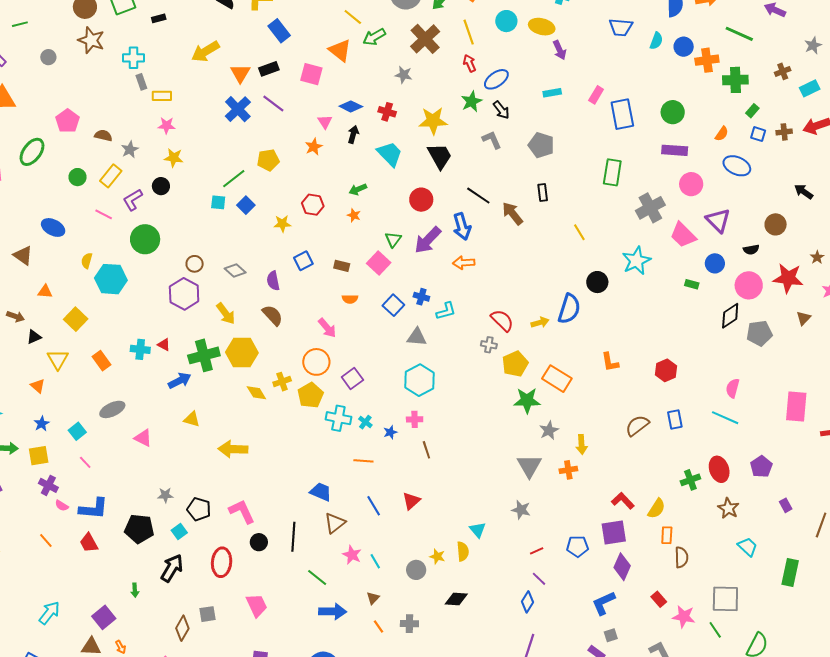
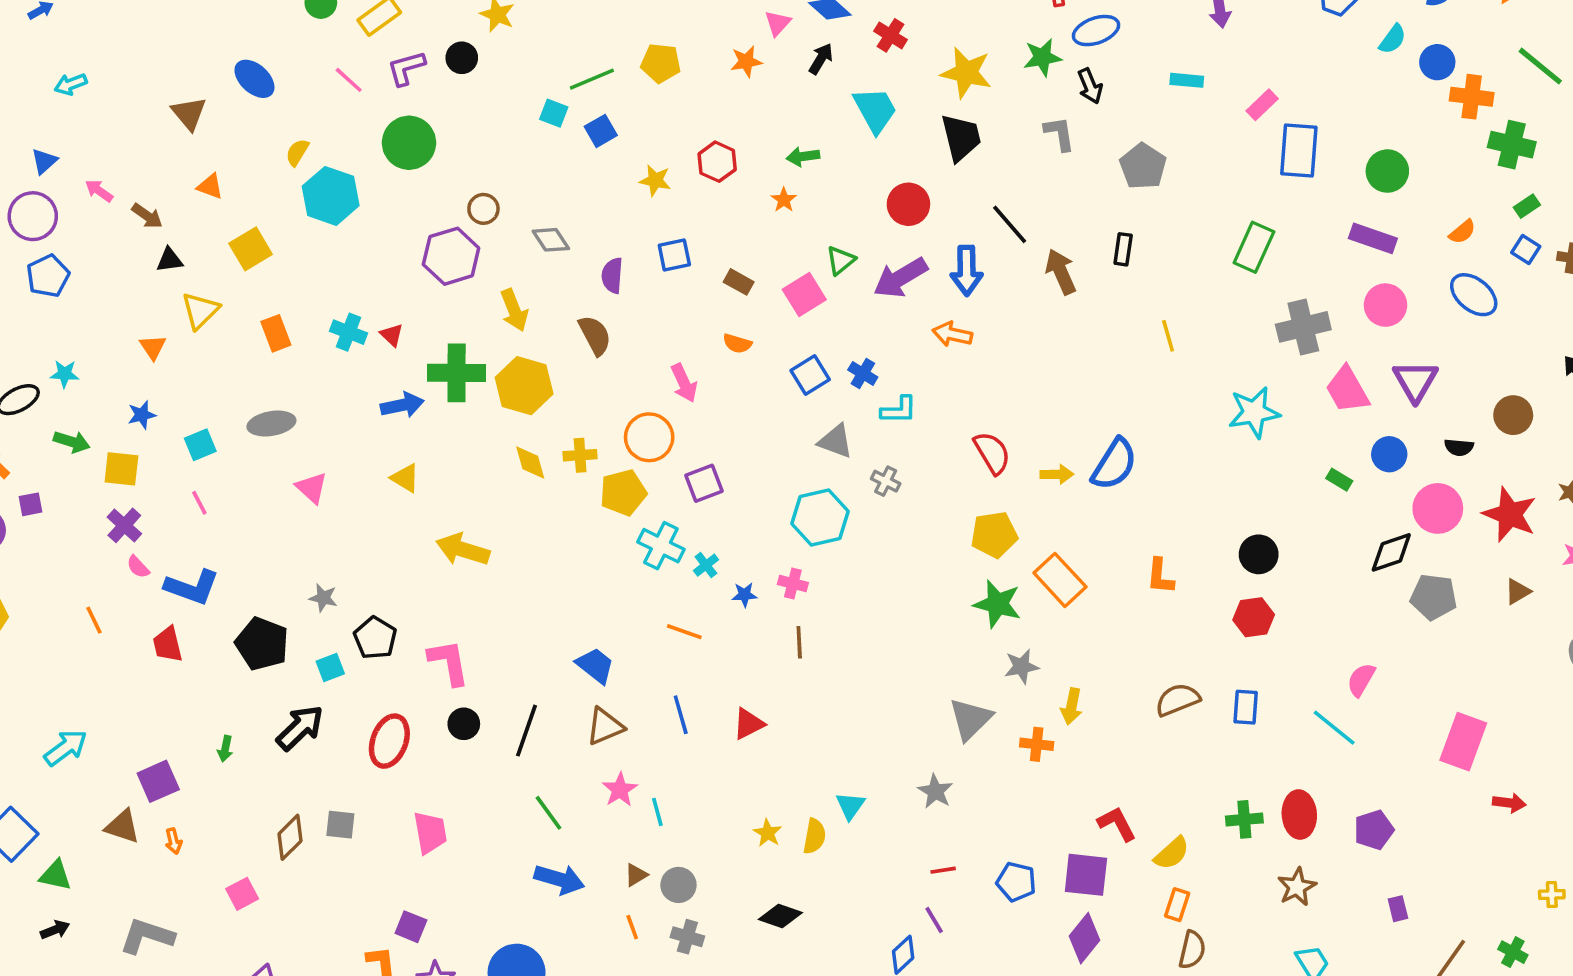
black circle: (597, 282) -> (1259, 554), moved
gray cross: (489, 345) -> (886, 481), moved
gray circle: (416, 570) -> (678, 885), moved

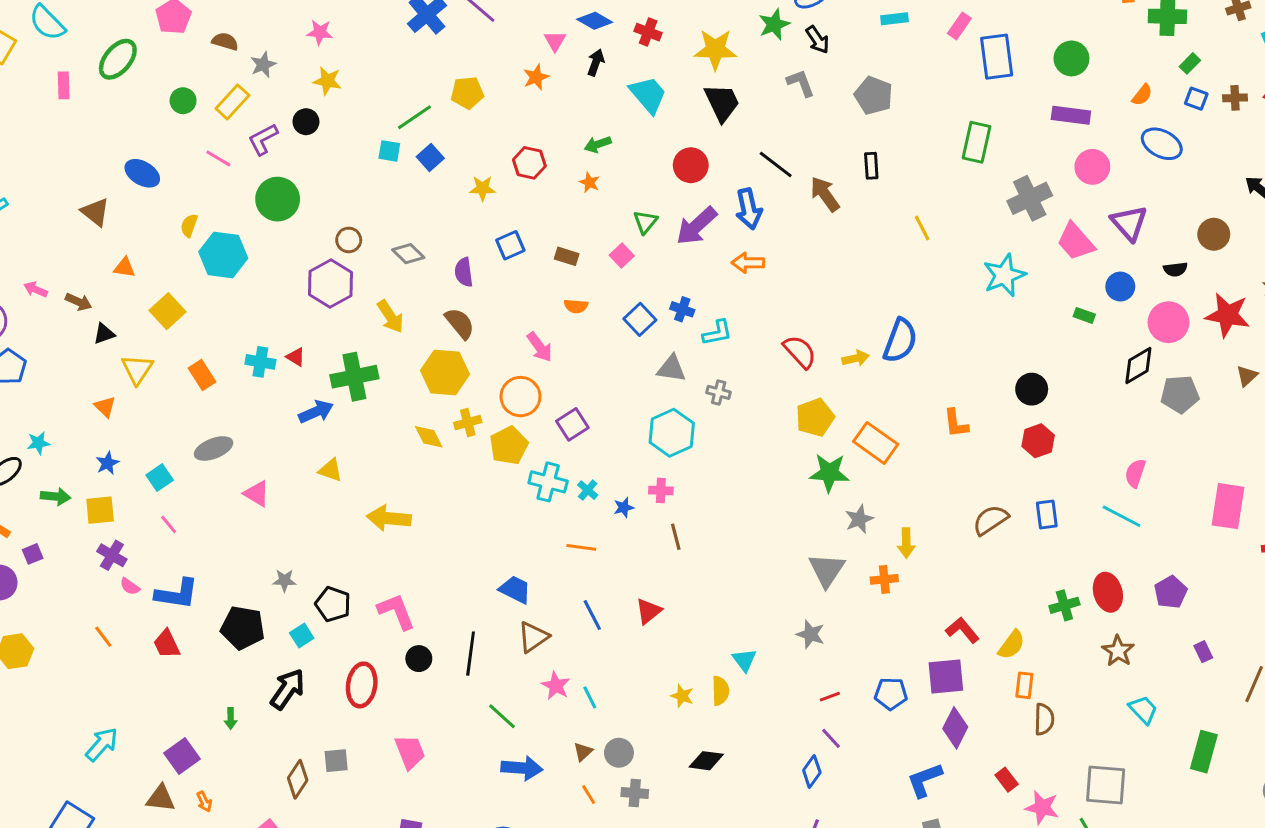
pink square: (804, 295) -> (622, 255), size x0.7
yellow hexagon: (524, 386) -> (445, 372), moved

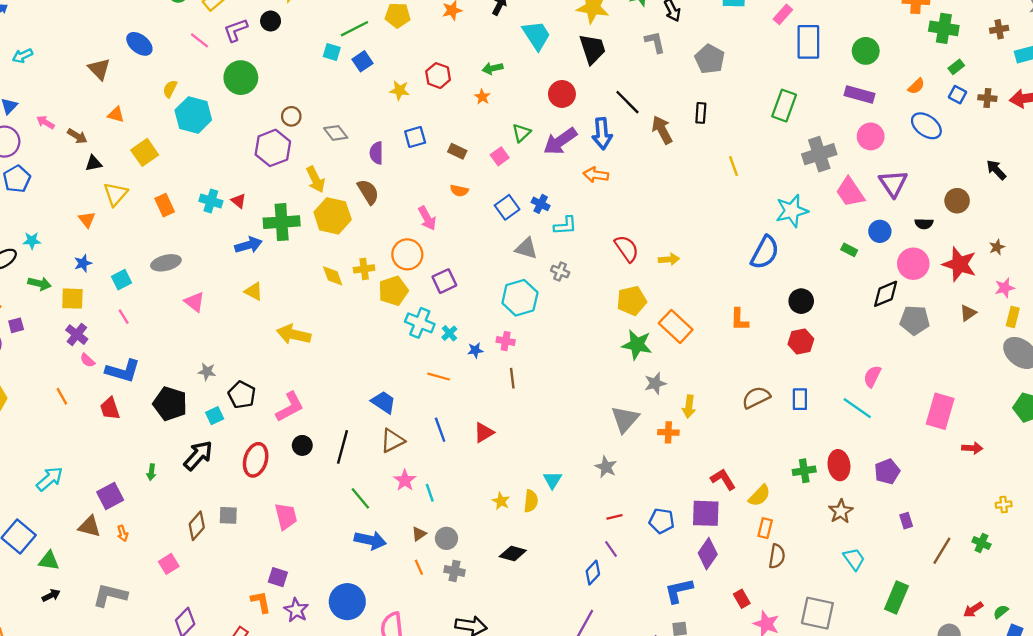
blue semicircle: (900, 341) -> (765, 252), moved
yellow hexagon: (445, 372) -> (333, 216), moved
pink L-shape: (396, 611) -> (290, 407), turned 76

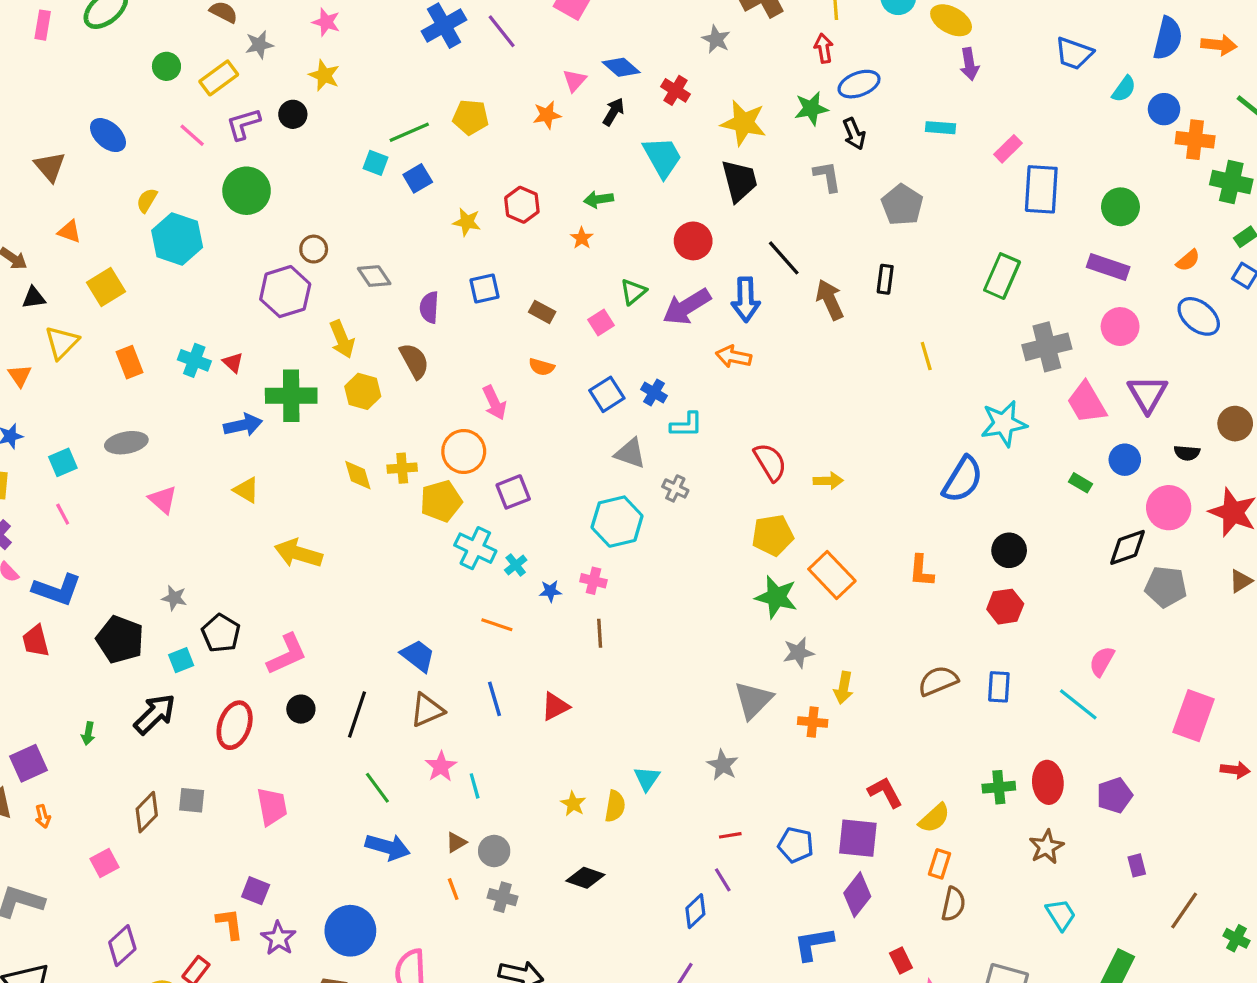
yellow hexagon: (333, 216) -> (363, 391), size x0.7
green cross: (981, 543) -> (1236, 938), moved

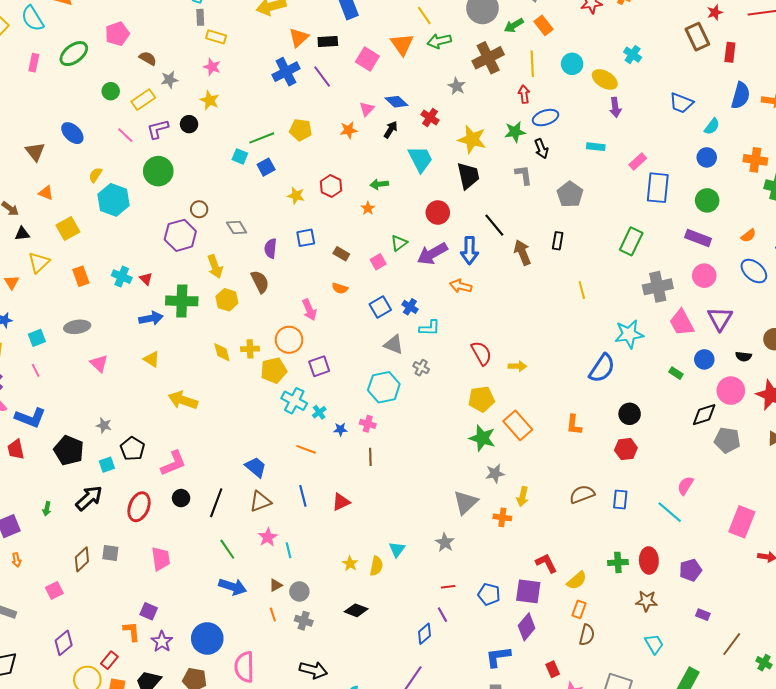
blue circle: (1164, 109) -> (707, 157), moved
brown star: (1046, 847) -> (647, 601), turned 30
purple rectangle: (1137, 865) -> (703, 615), turned -56

